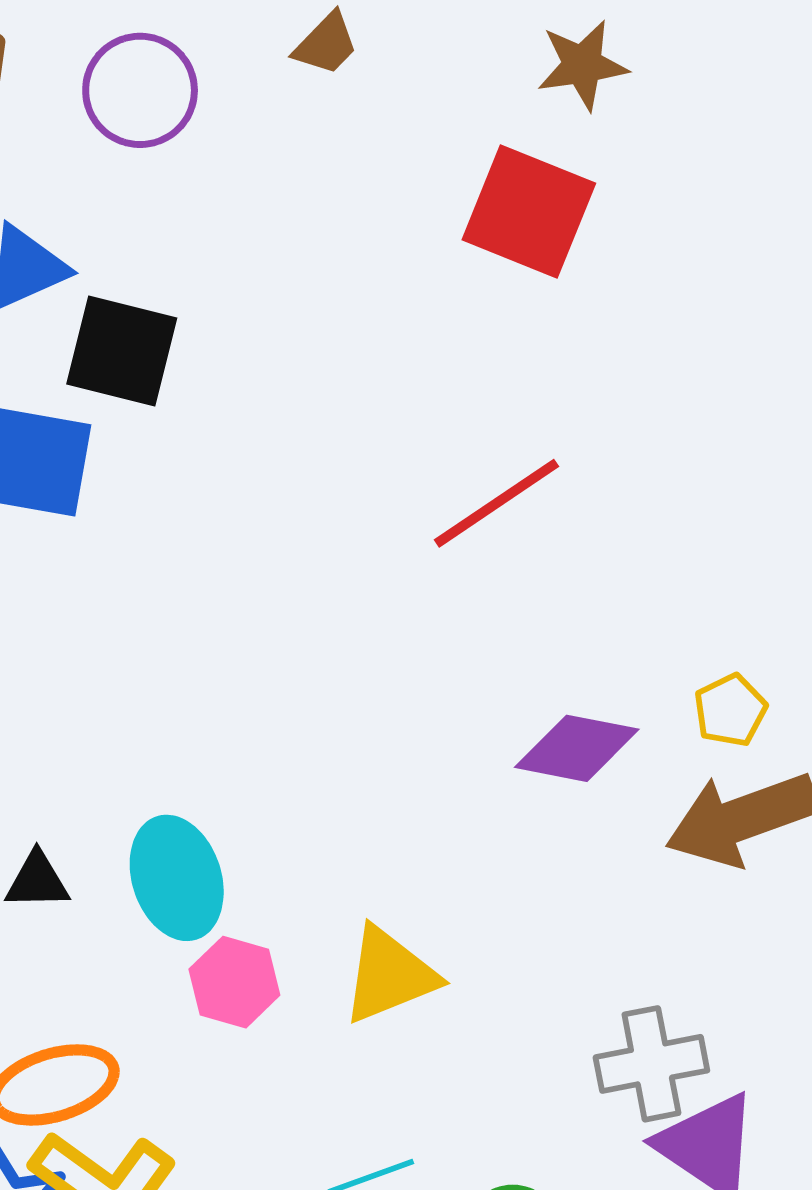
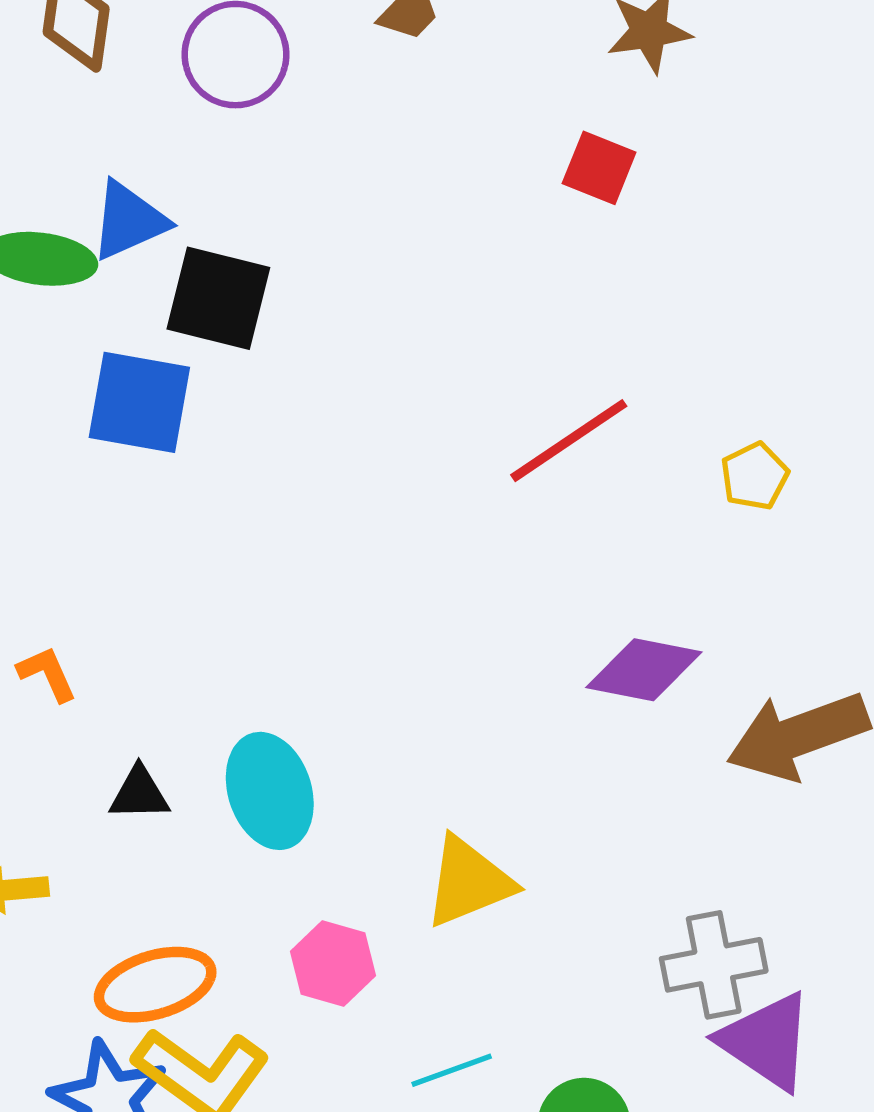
red square: (529, 212) -> (599, 168), size x0.6
yellow pentagon: (730, 710) -> (755, 476), moved
pink hexagon: (234, 982) -> (333, 964), moved

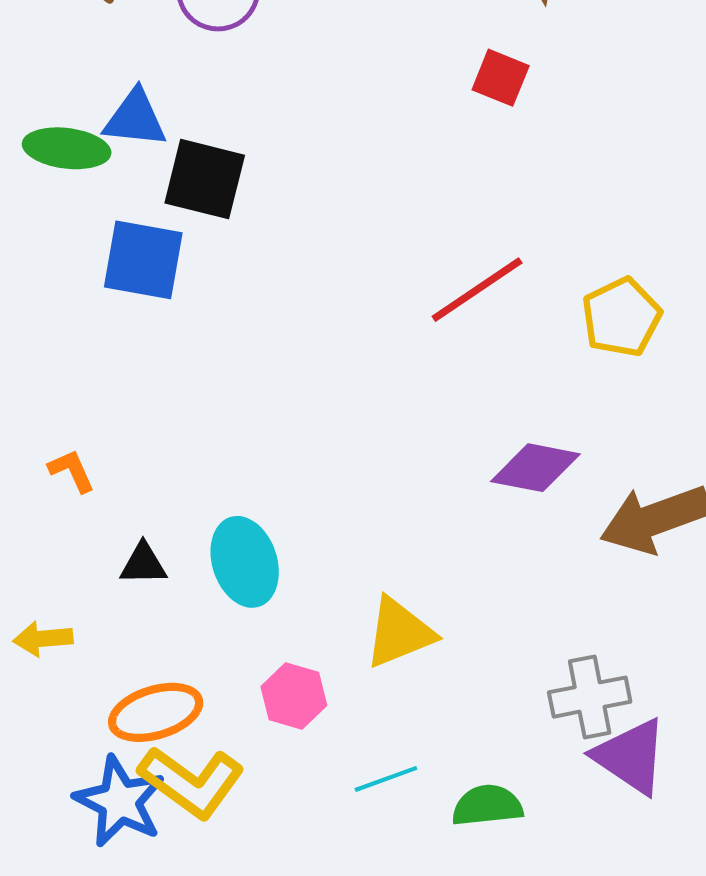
blue triangle: (129, 221) -> (135, 119), turned 30
yellow pentagon: (755, 476) -> (621, 317), size x1.5

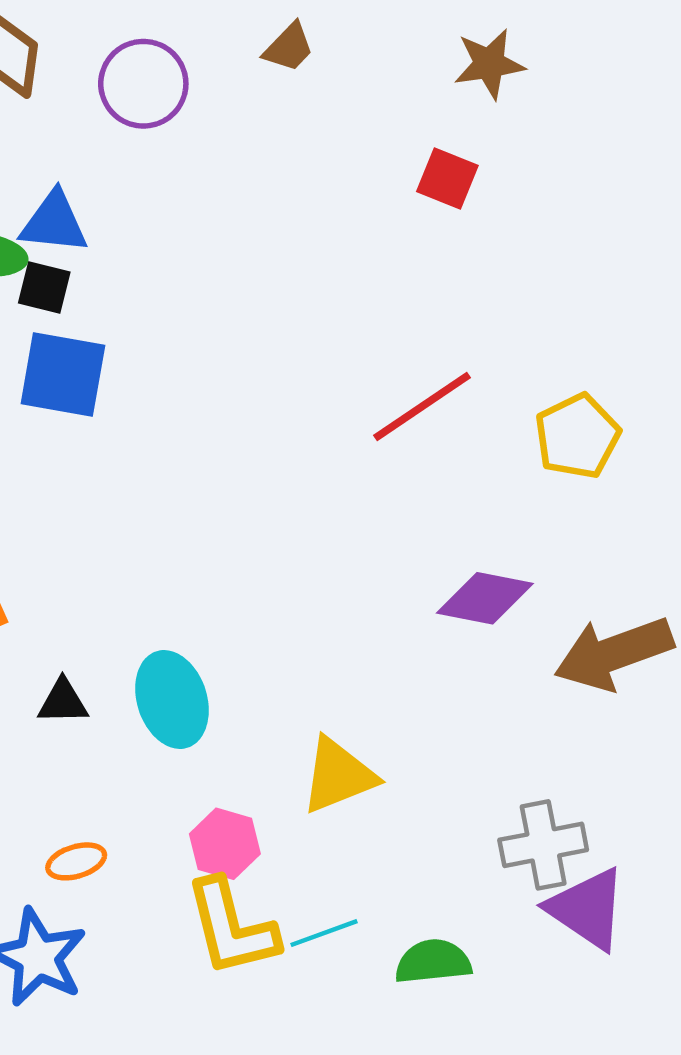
black square: (205, 179) -> (44, 288), moved, size x0.6
orange ellipse: (156, 712) -> (76, 861), size x0.6
yellow L-shape: (191, 782) -> (231, 928), moved, turned 40

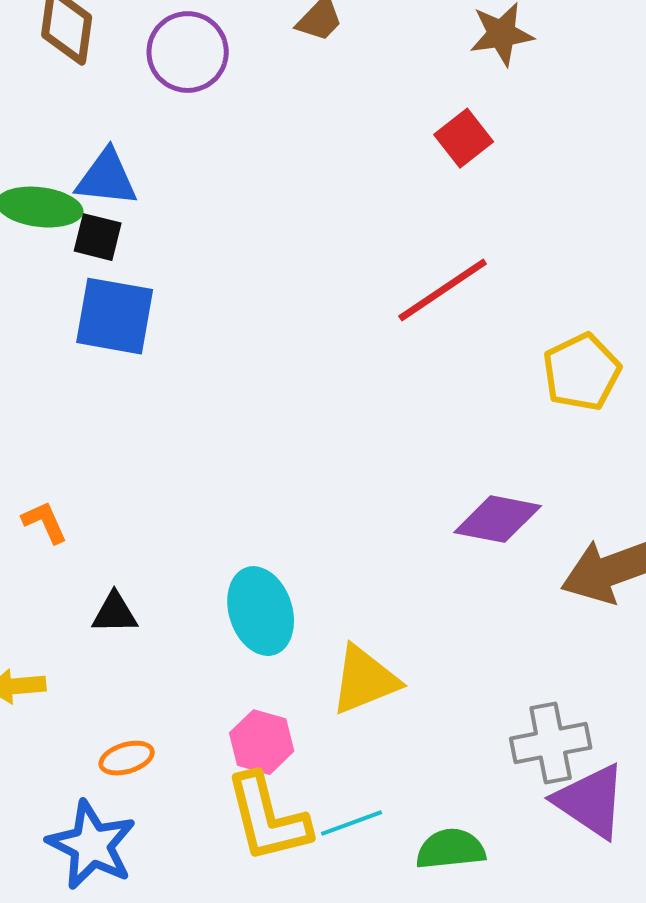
red square: (447, 178) -> (464, 138), turned 30
red line: (422, 406) -> (443, 290), moved
cyan ellipse: (172, 700) -> (261, 611), moved

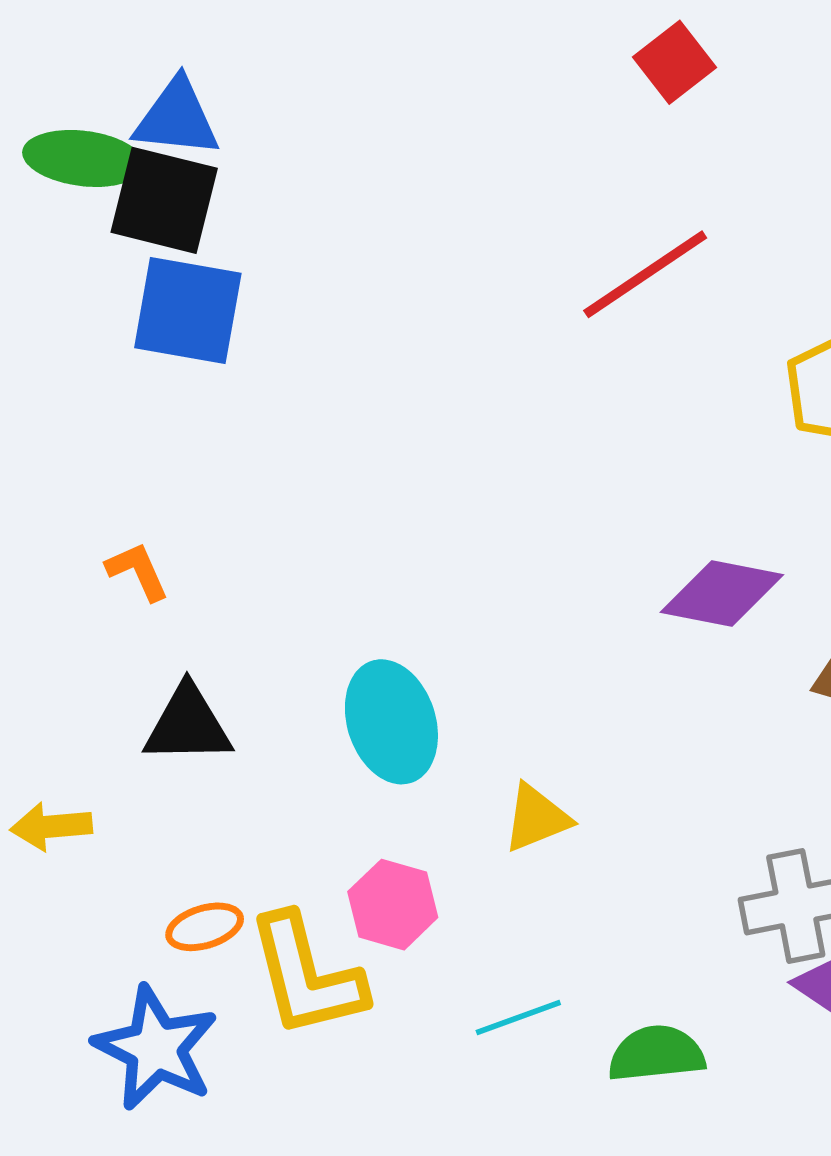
black square: (98, 237) -> (164, 200), size x1.6
orange L-shape: (45, 522) -> (138, 571), moved
black triangle: (115, 613) -> (188, 725), size x1.4
yellow triangle: (365, 680) -> (536, 818), size x0.7
yellow L-shape: (268, 818) -> (306, 976), moved

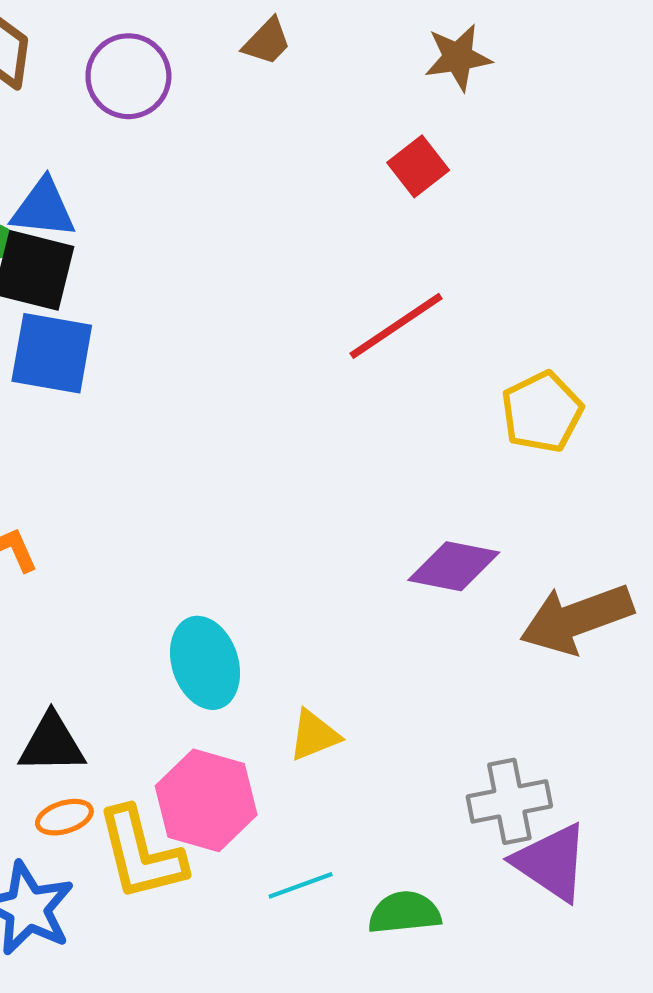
black triangle: (188, 725) -> (52, 744), moved
pink hexagon: (393, 905) -> (206, 800), size x1.5

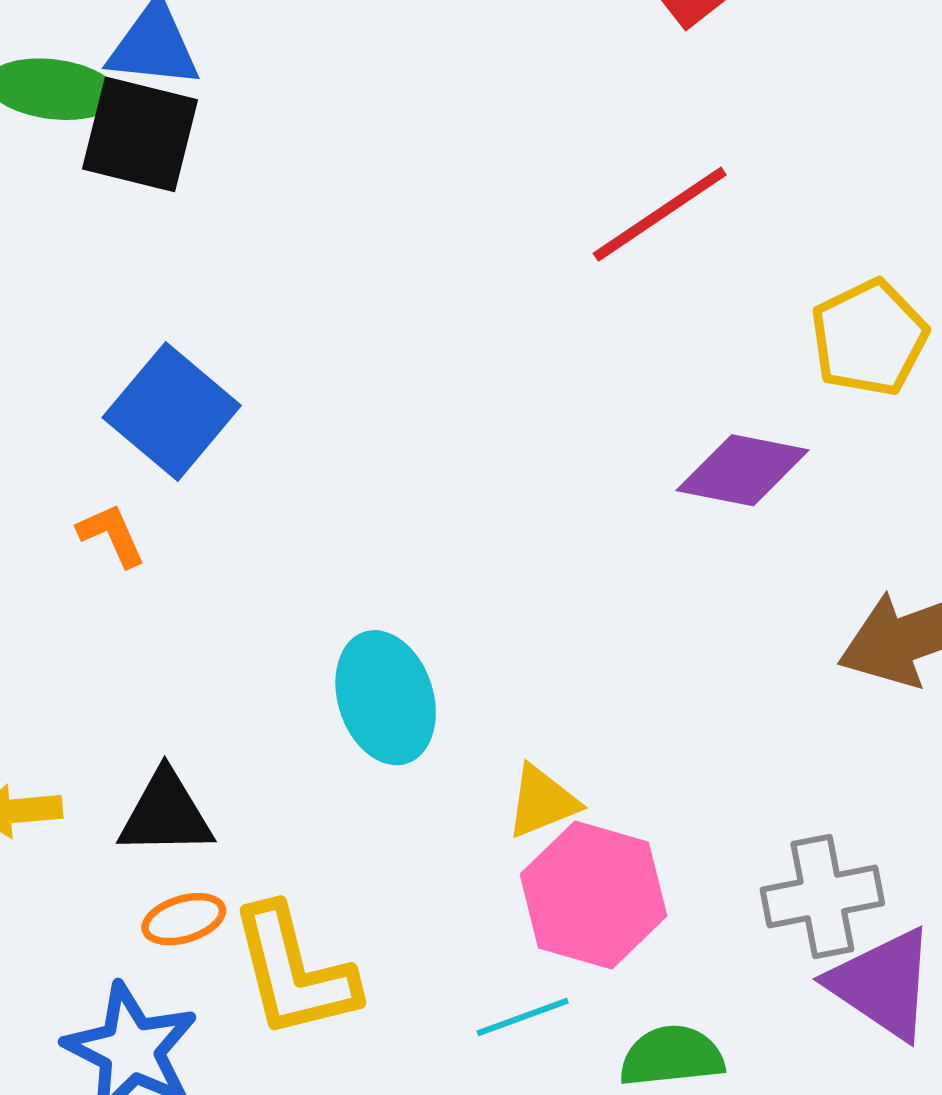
blue square: (52, 353) -> (172, 412), moved, turned 30
purple diamond: (454, 566) -> (743, 470), moved
pink hexagon: (206, 800) -> (593, 895), moved

